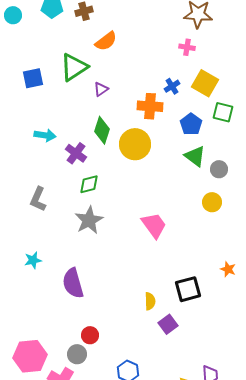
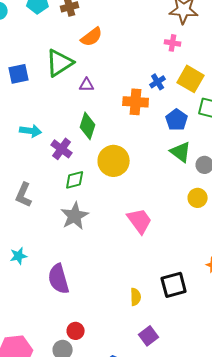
purple triangle: (101, 89) -> (87, 85), turned 35
yellow circle: (135, 144) -> (114, 161), moved
purple square: (168, 324) -> (149, 336), moved

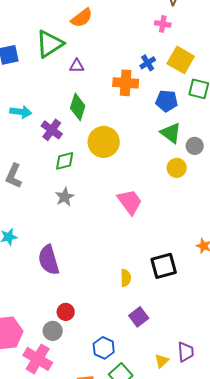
blue pentagon: (177, 120) -> (167, 101), turned -30
yellow circle: (198, 198) -> (177, 168), moved
gray star: (75, 216) -> (65, 197), size x0.7

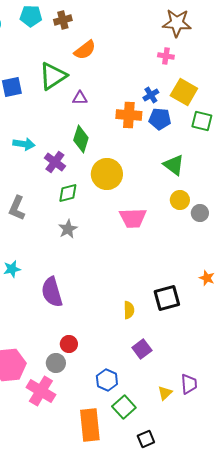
blue pentagon: (167, 101) -> (160, 119), moved
gray circle: (195, 146) -> (200, 213), moved
pink trapezoid: (130, 202) -> (133, 218), moved, turned 124

